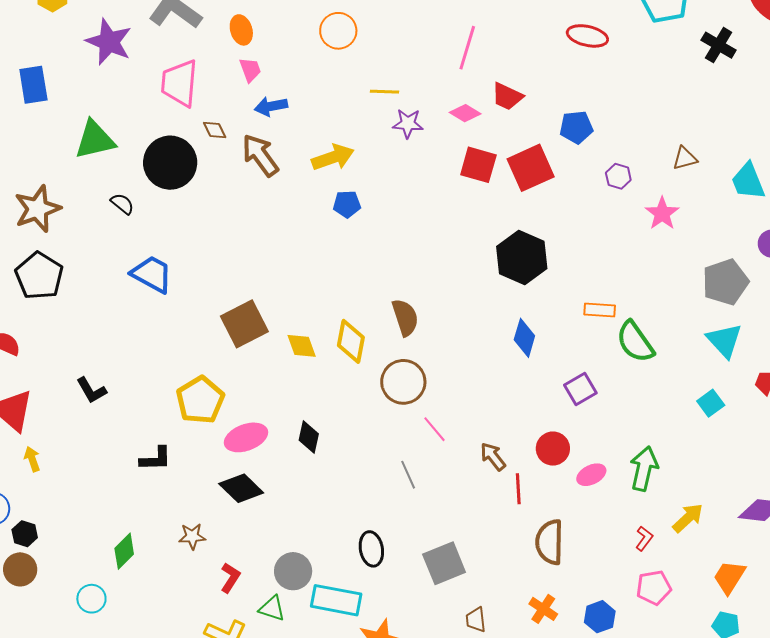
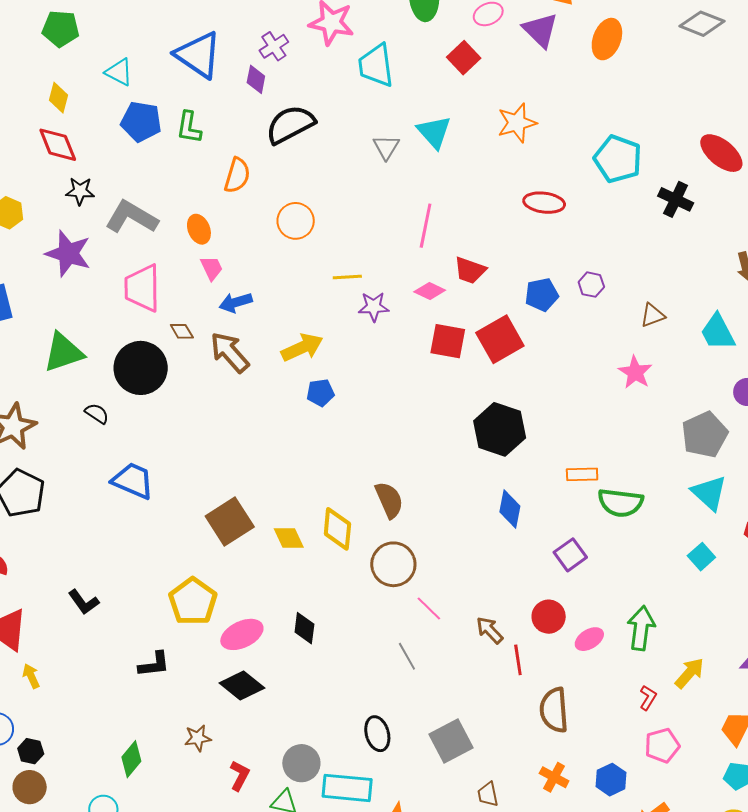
purple hexagon: (618, 176) -> (591, 285), moved
green semicircle: (635, 342) -> (620, 503), turned -42

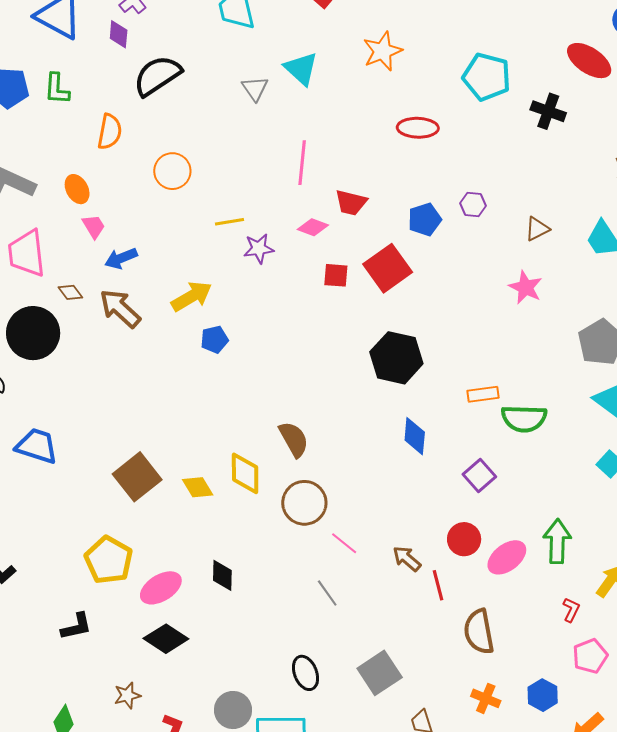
red square: (448, 341) -> (336, 275), size x0.7
pink ellipse: (589, 639) -> (507, 557), size x1.4

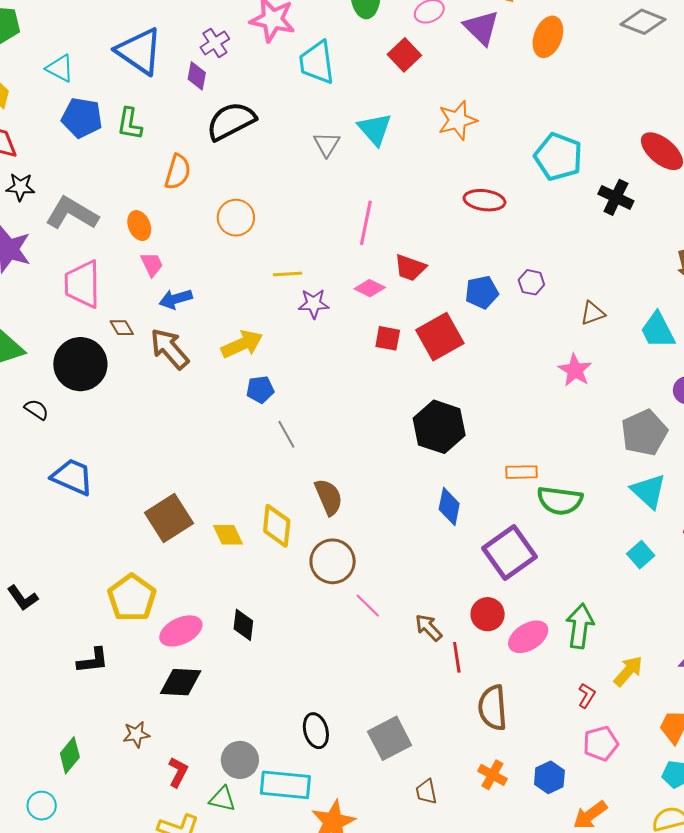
purple square: (479, 475) -> (509, 552), size x1.6
gray line: (327, 593) -> (286, 434), moved
black diamond: (166, 639) -> (181, 682), turned -36

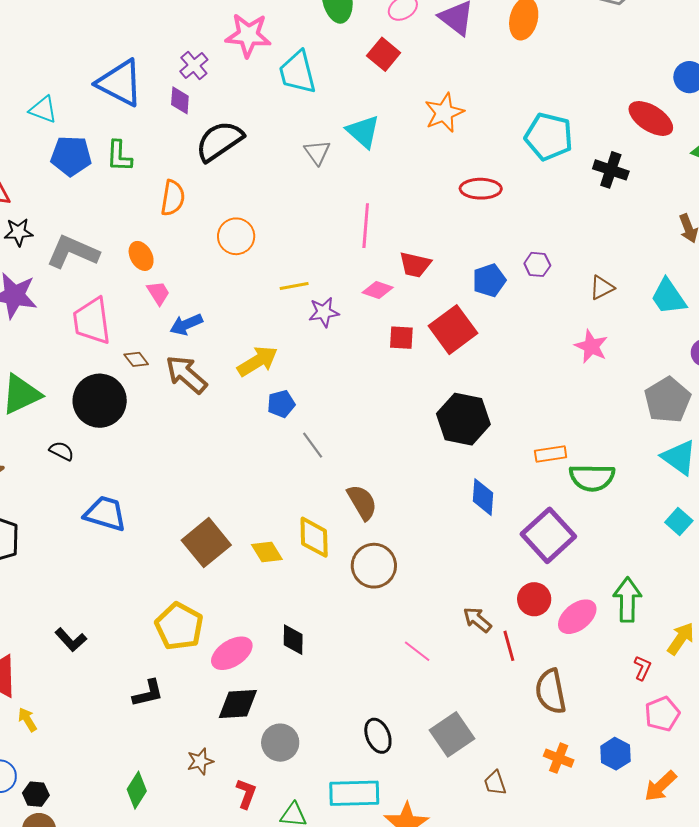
pink line: (368, 606) -> (417, 651), moved
gray circle: (240, 760) -> (280, 743), moved

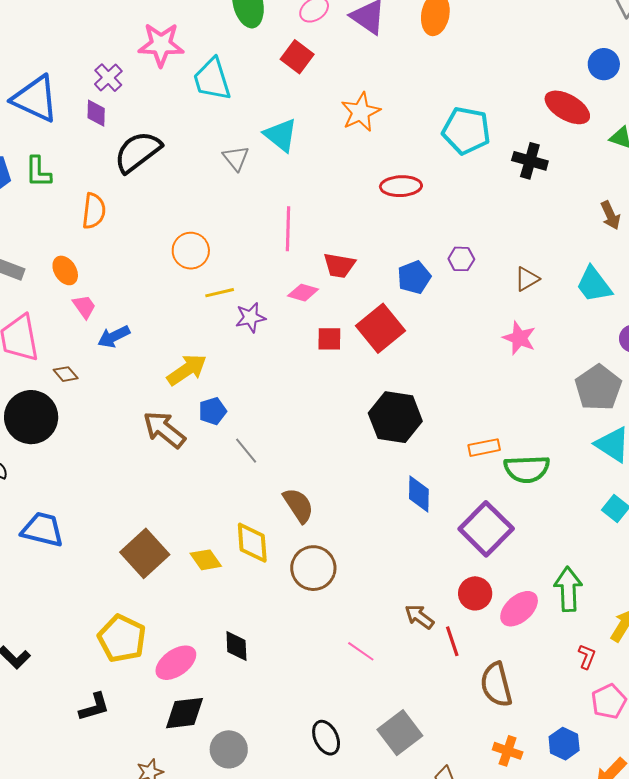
orange circle: (236, 236) -> (191, 251), moved
brown arrow: (186, 374) -> (164, 430), moved

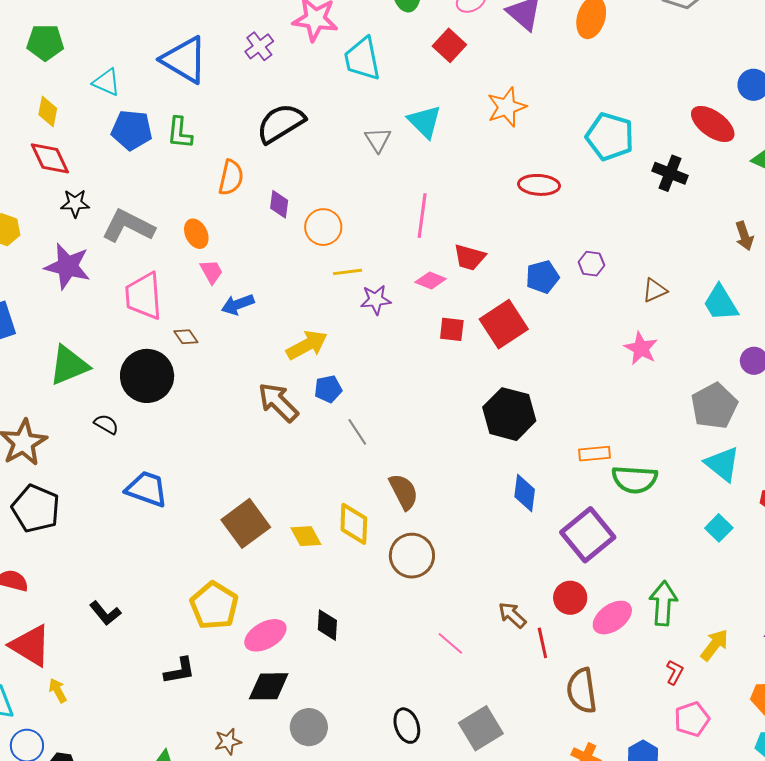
purple diamond: (96, 113) -> (279, 204), moved

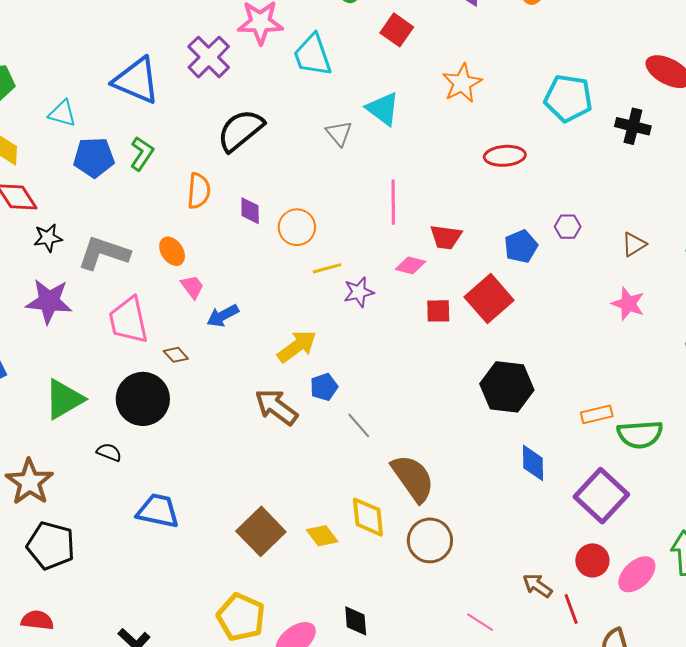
purple cross: (259, 46) -> (209, 57), size x1.5
green L-shape: (180, 133) -> (142, 154), turned -144
brown semicircle: (404, 492) -> (413, 478), size x1.4

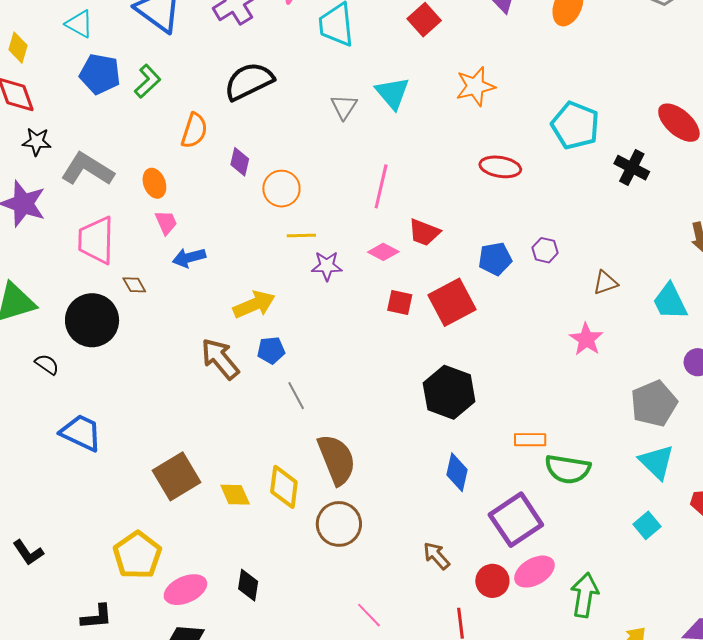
pink ellipse: (637, 574) -> (534, 572), moved
brown arrow: (537, 586) -> (436, 556), moved

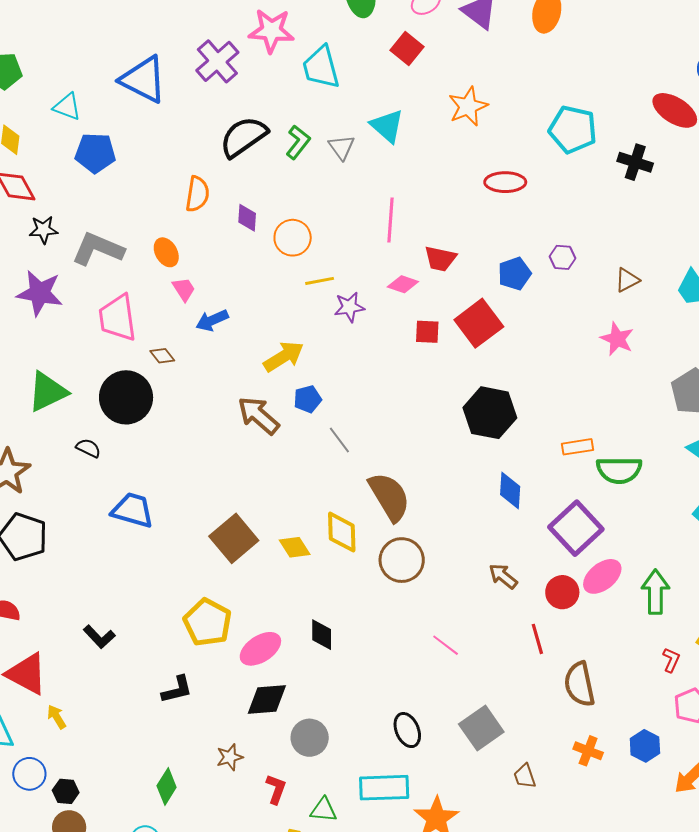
green L-shape: (147, 81) -> (298, 142), moved

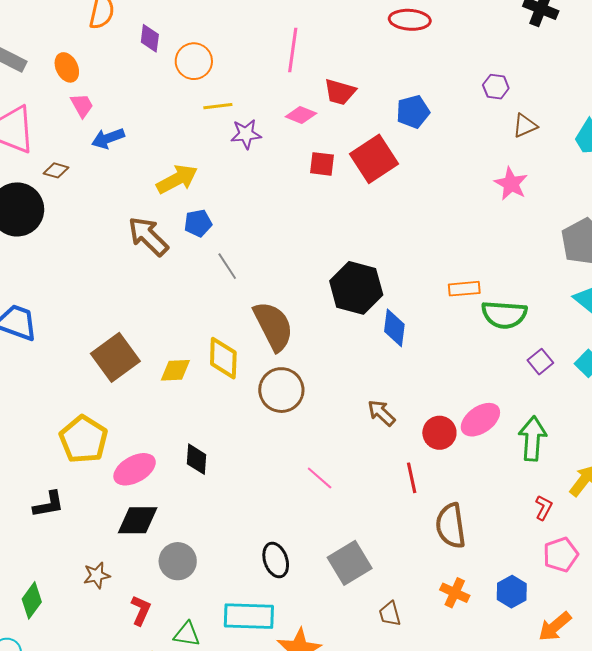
purple hexagon: (562, 257) -> (496, 87), moved
brown diamond: (162, 356) -> (56, 170), turned -40
black hexagon: (490, 413) -> (356, 288), moved
purple square: (576, 528) -> (540, 362), moved, size x0.5
yellow diamond: (295, 547) -> (175, 370), turned -64

